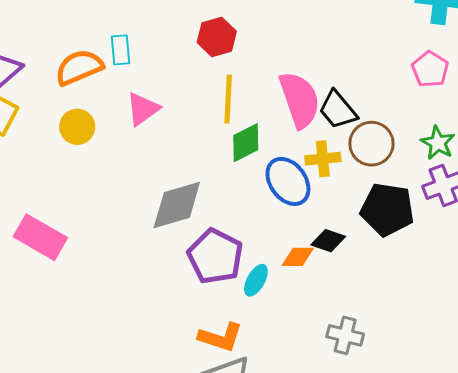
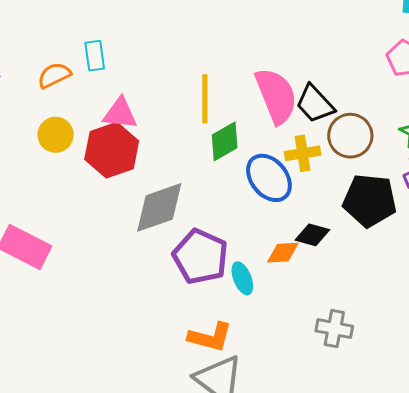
red hexagon: (217, 37) -> (112, 150), moved, size x1.4
orange semicircle: (79, 67) -> (54, 75), size x0.7
pink triangle: (143, 109) -> (120, 113), turned 45
cyan ellipse: (256, 280) -> (242, 278), turned -48

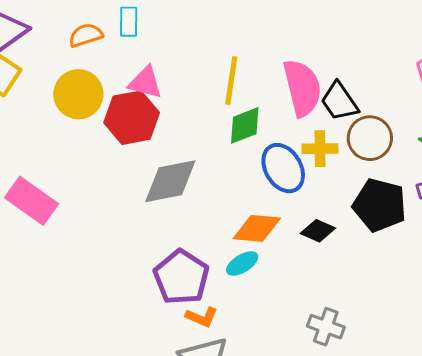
yellow circle: (56, 135) -> (78, 94), size x1.4
orange diamond: (283, 253) -> (257, 228), moved, size x1.4
purple pentagon: (200, 257) -> (181, 277), moved
cyan ellipse: (242, 278) -> (242, 263), turned 72
orange L-shape: (210, 337) -> (202, 317), size x0.7

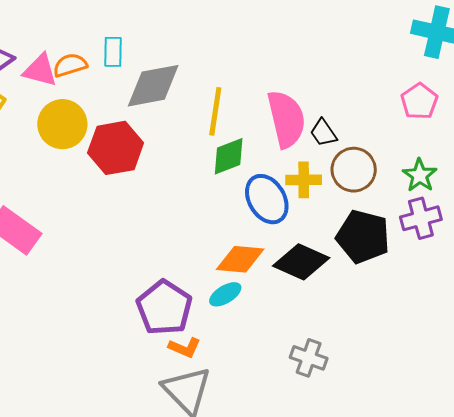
pink triangle: (145, 83) -> (40, 70), moved
black trapezoid: (339, 101) -> (323, 133), size x0.7
gray diamond: (170, 181) -> (153, 86), moved
black diamond: (318, 231) -> (301, 262), size x1.6

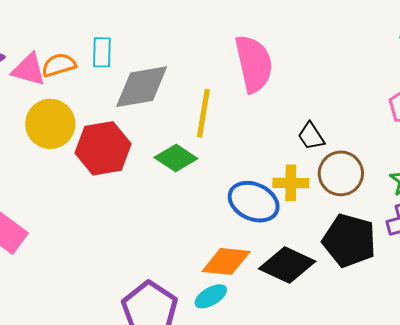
pink semicircle: (286, 119) -> (254, 64), moved
green diamond: (229, 156) -> (176, 158), moved, turned 54
blue ellipse: (267, 199) -> (254, 202), turned -36

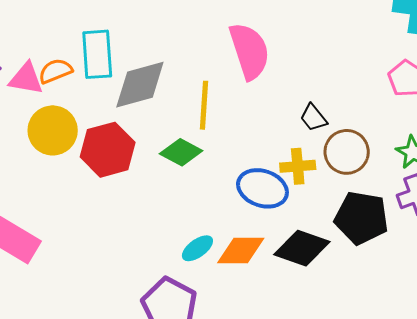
cyan rectangle: (102, 52) -> (97, 54), size x1.6
cyan ellipse: (211, 296) -> (197, 248), moved

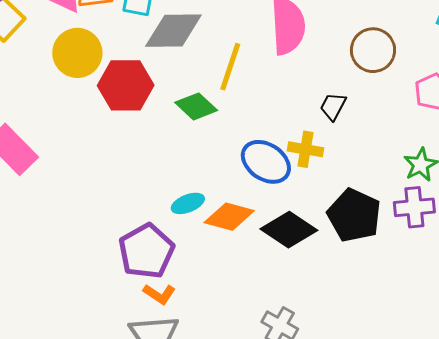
black trapezoid: (314, 118) -> (333, 106), turned 52
brown circle: (347, 152) -> (373, 50), moved

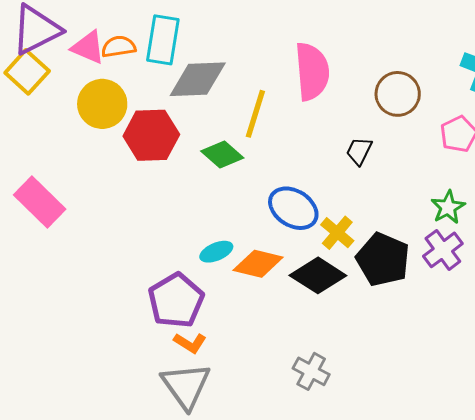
yellow cross: (306, 149) -> (337, 233), moved, turned 32
purple cross: (414, 207) -> (443, 250), turned -30

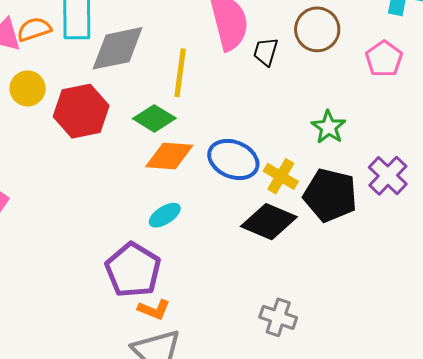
yellow circle: (102, 104) -> (28, 88), size x0.7
black trapezoid: (359, 151) -> (266, 52), moved
green star: (448, 207) -> (329, 127), moved
orange diamond: (258, 264) -> (169, 156), moved

